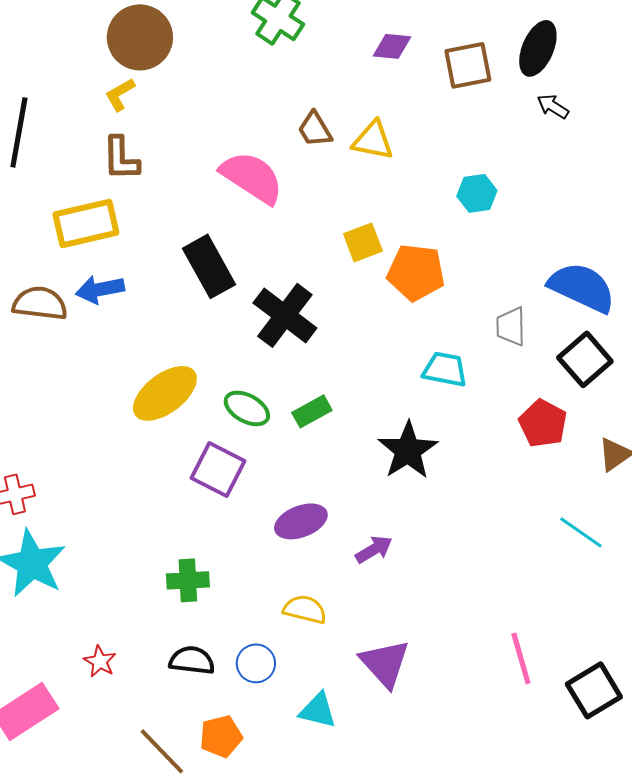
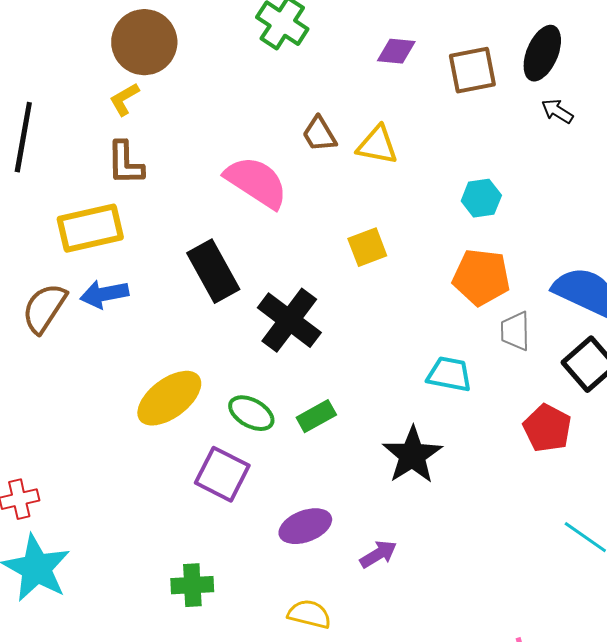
orange pentagon: (416, 272) -> (481, 277), moved
brown semicircle: (40, 303) -> (44, 308), turned -64

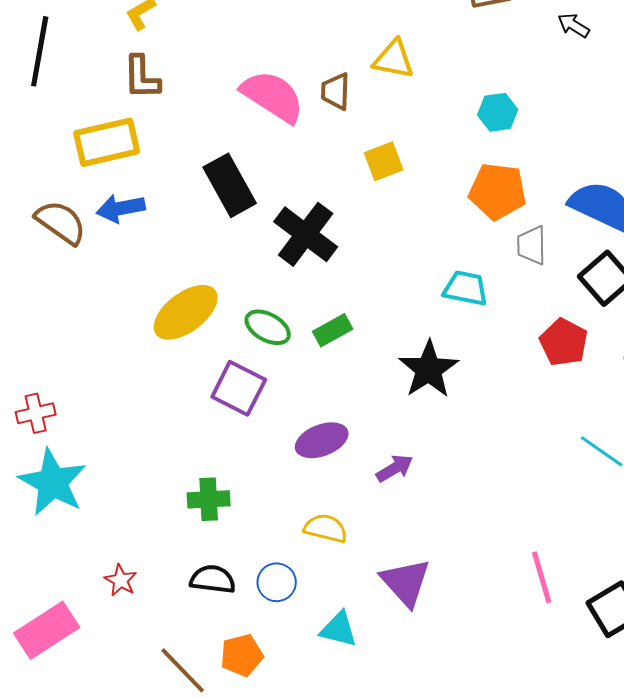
brown trapezoid: (319, 134) -> (336, 91), moved, turned 33
brown semicircle: (44, 308) -> (61, 222), turned 92

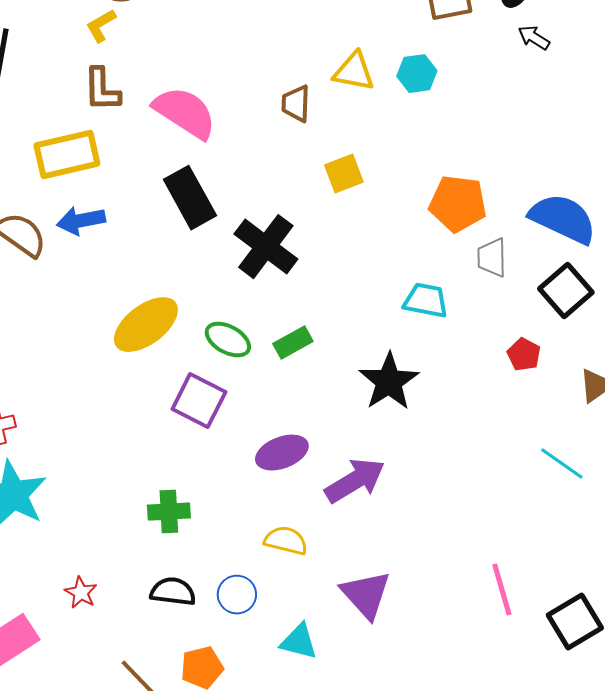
pink semicircle: (273, 96) -> (185, 113), moved
cyan hexagon: (498, 112) -> (417, 74), moved
red pentagon: (564, 342) -> (524, 355), size x0.7
purple arrow: (395, 468) -> (355, 481), size x1.6

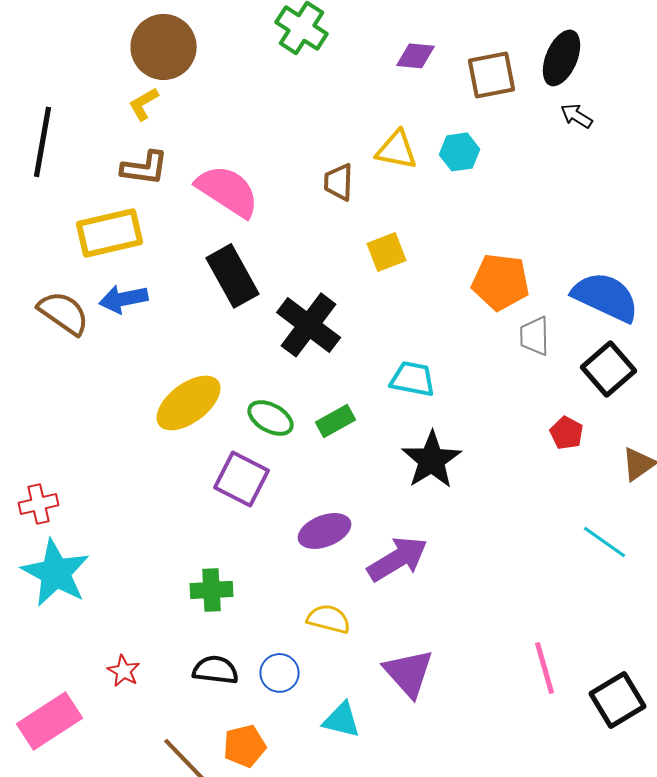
brown L-shape: (102, 90) -> (145, 168), turned -81
cyan trapezoid: (426, 301) -> (413, 379), moved

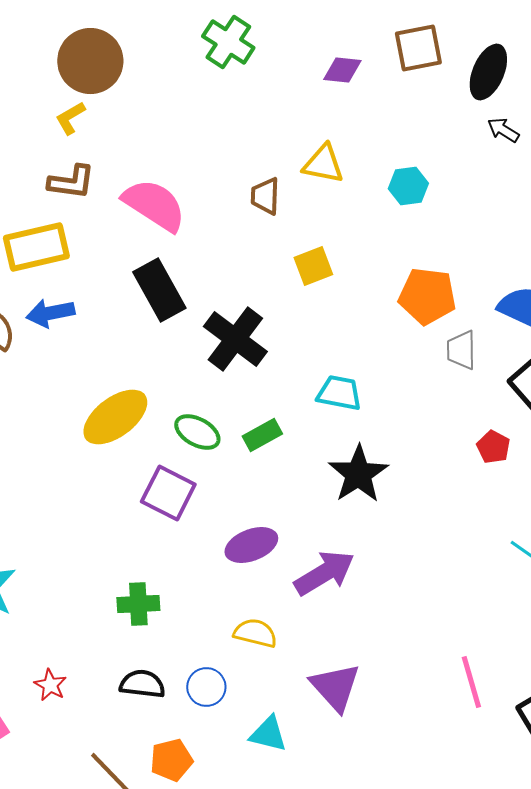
brown square: (492, 75) -> (418, 48), moved
cyan hexagon: (460, 152) -> (408, 186), moved

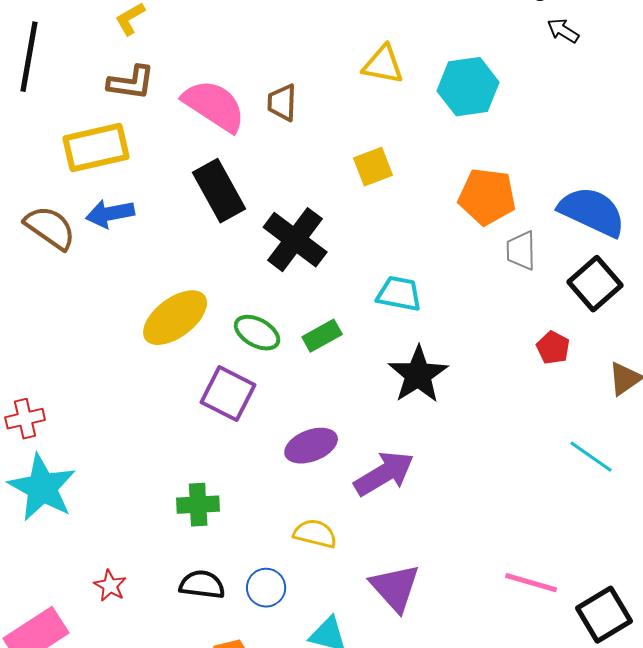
cyan hexagon: (408, 186) -> (468, 87), size x1.5
brown trapezoid: (265, 196) -> (282, 103), moved
pink line: (471, 682) -> (531, 583), turned -58

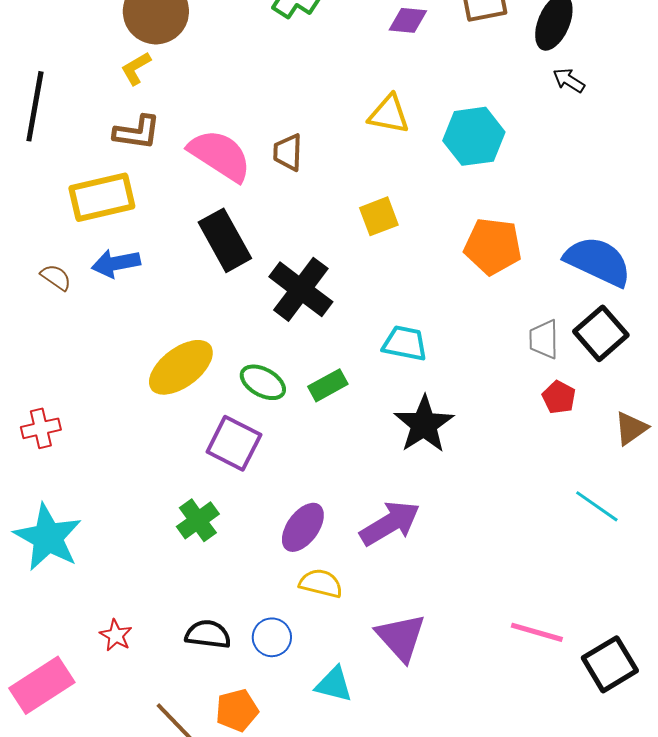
brown semicircle: (50, 228) -> (56, 277), size x0.6
gray trapezoid: (521, 251) -> (544, 339), moved
red cross: (25, 419) -> (41, 428), moved
purple ellipse: (311, 446) -> (303, 527), moved, turned -33
green cross: (198, 505) -> (198, 520), moved, turned -33

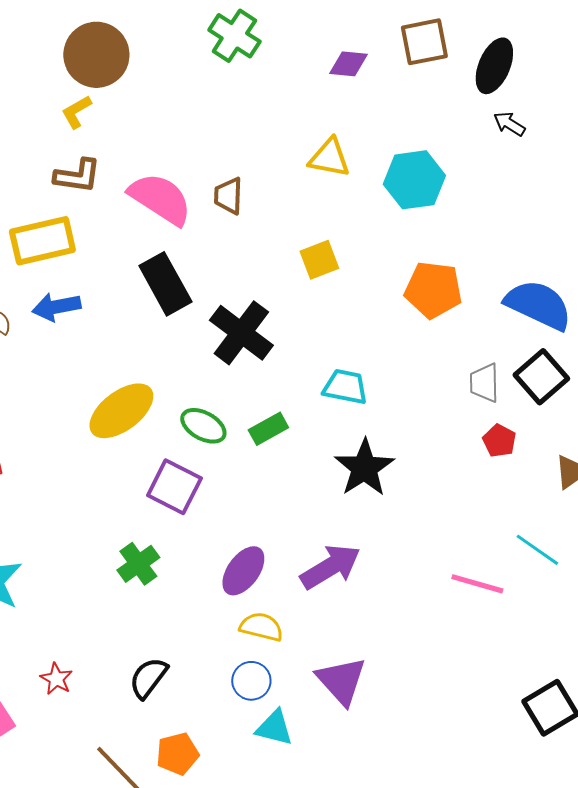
pink line: (537, 632) -> (477, 584), moved
black semicircle: (208, 634) -> (148, 678), turned -60
blue circle: (272, 637) -> (251, 681), moved

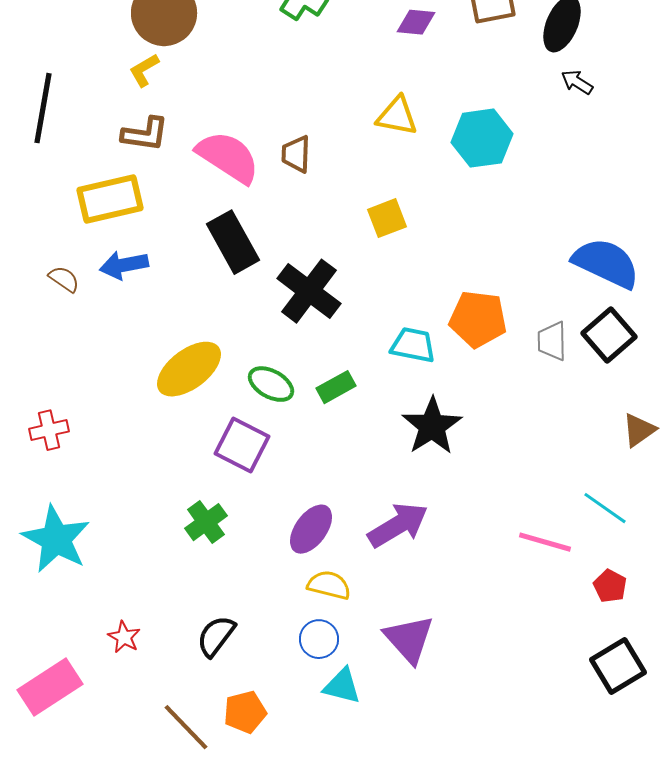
orange pentagon: (433, 290) -> (478, 319), moved
red pentagon: (499, 441) -> (610, 586), moved

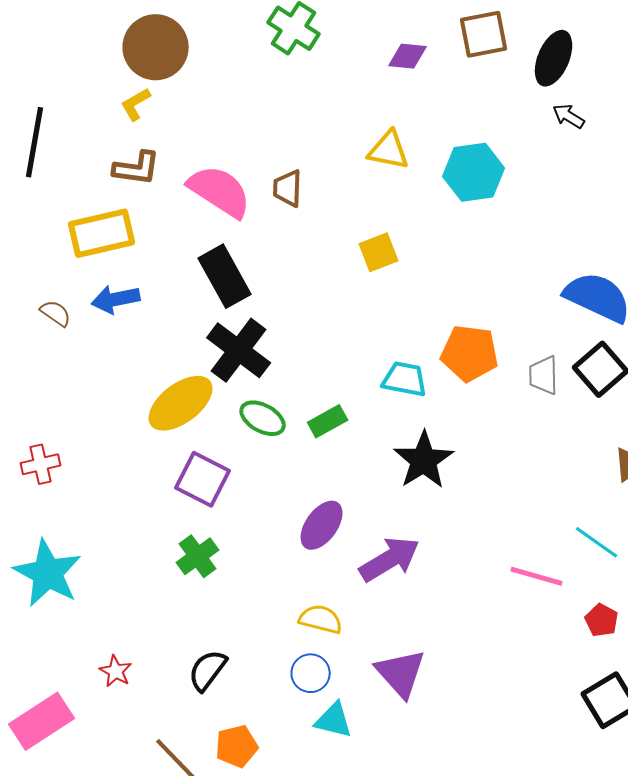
black cross: (309, 291) -> (239, 350), moved
purple square: (242, 445) -> (203, 479), moved
purple ellipse: (311, 529) -> (322, 525), moved

